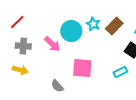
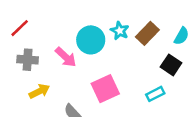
pink square: (82, 68) -> (105, 89), turned -30
yellow arrow: (20, 70) -> (39, 91), moved, turned -42

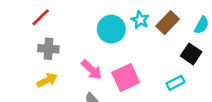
pink arrow: (66, 57) -> (92, 70), moved
yellow arrow: (39, 91) -> (47, 80), moved

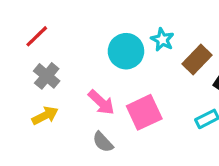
brown rectangle: (168, 23) -> (197, 59), moved
gray cross: (48, 49) -> (47, 76), turned 36

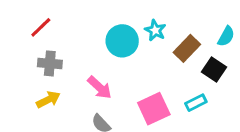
gray cross: (47, 76) -> (50, 63), turned -35
pink square: (144, 112) -> (154, 109), moved

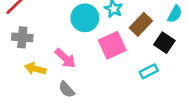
yellow arrow: (48, 100) -> (35, 69), moved, turned -138
pink square: (154, 109) -> (112, 45), moved

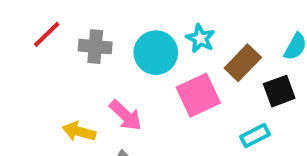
gray cross: (22, 37) -> (95, 47), moved
black square: (164, 43) -> (279, 91), turned 36

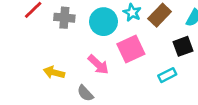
brown rectangle: (243, 63) -> (160, 15), moved
pink arrow: (125, 115) -> (98, 65), moved

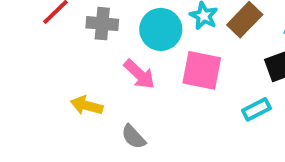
pink square: (131, 49) -> (202, 70), turned 36
pink arrow: (98, 65) -> (139, 74), moved

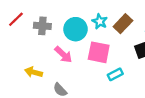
cyan rectangle: (256, 109) -> (115, 74), moved

